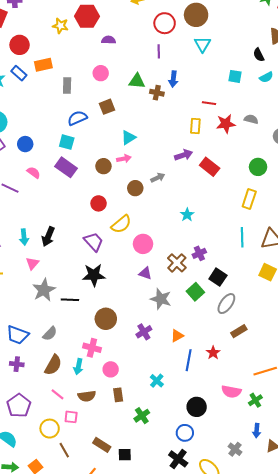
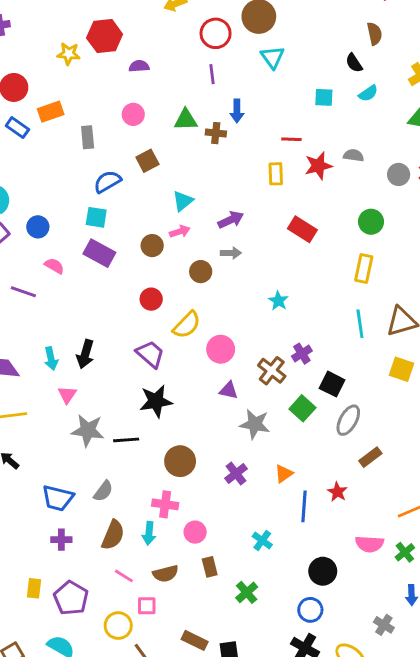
purple arrow: (184, 155) -> (231, 220), moved
gray arrow: (158, 178) -> (231, 253), turned 32
gray star: (44, 290) -> (88, 430), turned -30

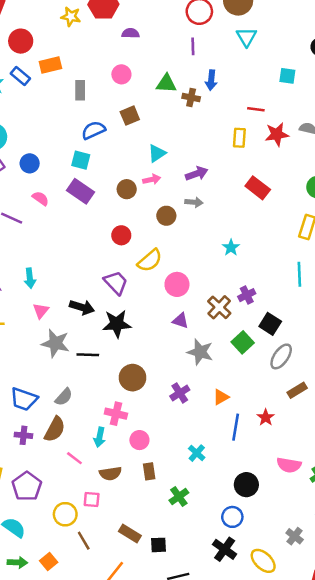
black arrow: (85, 354) -> (82, 307), moved, turned -95
brown semicircle: (113, 535) -> (55, 429), moved
pink line: (124, 576) -> (74, 458), moved

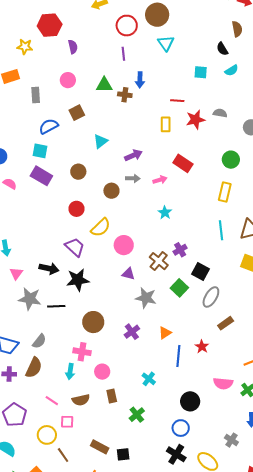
yellow star: (71, 17) -> (25, 47), moved
purple semicircle: (131, 33) -> (73, 47), turned 80
pink arrow: (152, 179) -> (160, 180), moved
pink line: (74, 458) -> (52, 401), moved

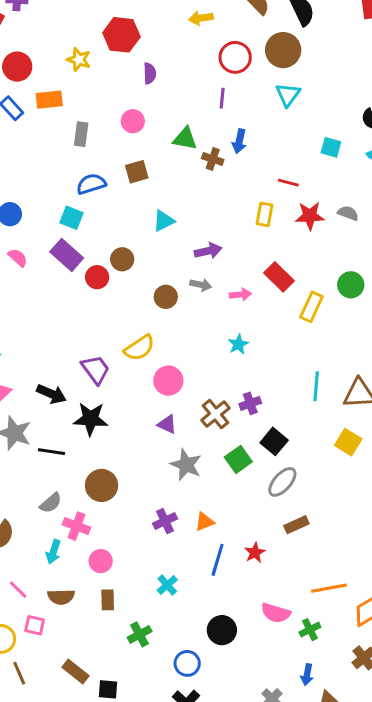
yellow rectangle: (225, 192) -> (311, 307), moved
red circle: (76, 209) -> (97, 277), moved
purple cross: (132, 332) -> (165, 521), moved
gray semicircle: (39, 341) -> (51, 503), moved
blue circle: (181, 428) -> (187, 663), moved

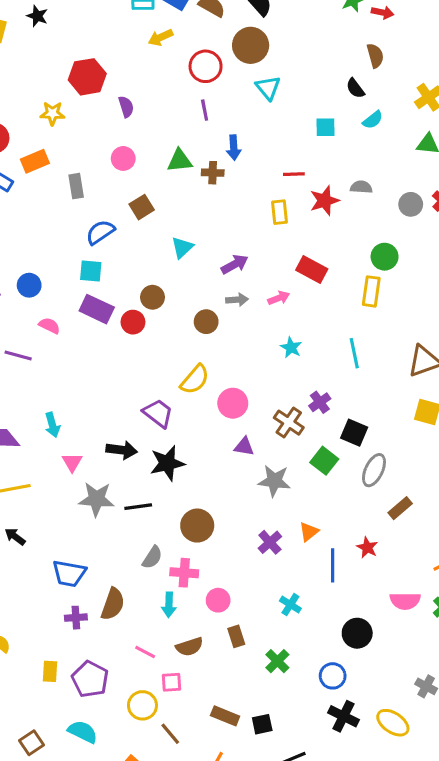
yellow rectangle: (311, 307) -> (371, 291), moved
cyan line: (316, 386) -> (354, 353), moved

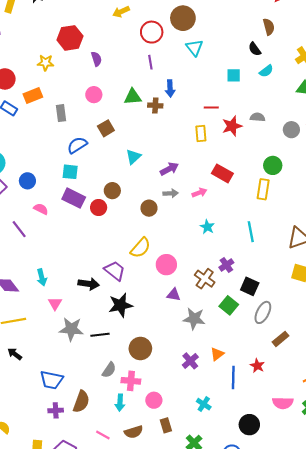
purple line: (18, 355) -> (19, 229), turned 36
black arrow: (122, 450) -> (89, 284), moved

